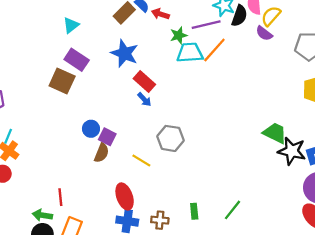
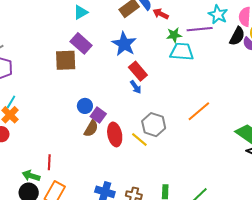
black semicircle: (239, 16) -> (237, 36), moved
orange line: (214, 50) -> (199, 111), moved
brown square: (62, 81) -> (66, 60), turned -35
yellow line: (141, 160) -> (139, 140), moved
red ellipse: (125, 196) -> (115, 134), moved

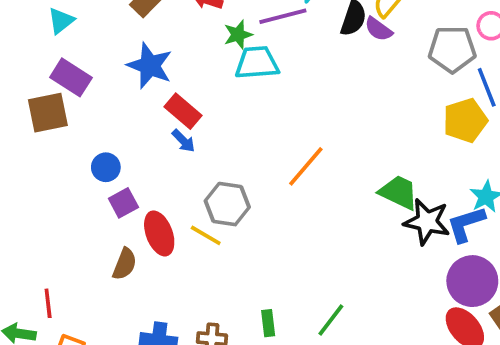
blue circle: (85, 106) -> (106, 167), moved
purple square: (98, 115) -> (123, 203), turned 35
brown semicircle: (91, 129) -> (125, 264), moved

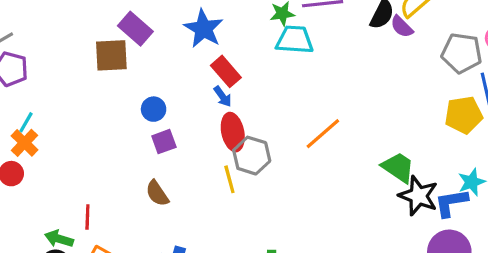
red ellipse: (159, 233) -> (233, 132), moved
yellow line: (206, 235) -> (229, 179), turned 36
brown semicircle: (125, 264) -> (157, 193), turned 116

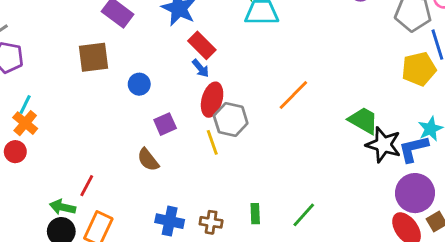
brown square: (111, 55) -> (93, 57), moved
red ellipse: (233, 132) -> (212, 100), turned 32
purple square: (164, 142) -> (165, 124), moved
red line: (87, 217) -> (87, 186), turned 30

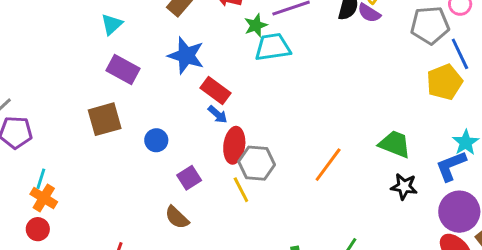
orange line: (293, 95) -> (328, 165), moved
black star: (383, 145) -> (404, 187), moved, size x0.7

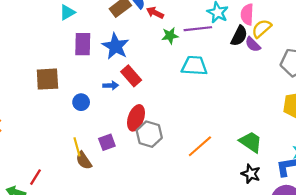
cyan trapezoid: (273, 47) -> (194, 66), moved
purple rectangle: (123, 69) -> (83, 44), moved, turned 50
blue arrow: (218, 114) -> (111, 85), moved, turned -56
purple square: (189, 178) -> (107, 142), moved
yellow line: (241, 190) -> (77, 147), moved

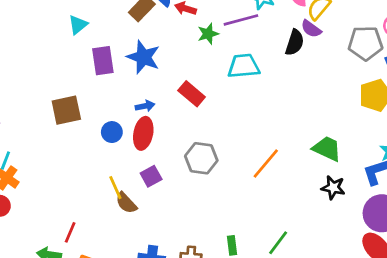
black semicircle: (239, 36) -> (295, 43), moved
red rectangle: (131, 76) -> (192, 94), moved
red ellipse: (136, 118) -> (143, 133), moved

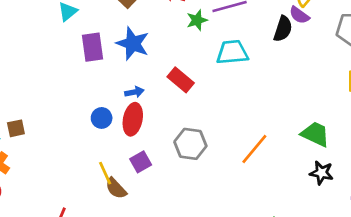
brown square: (66, 110) -> (16, 128), moved, size x0.6

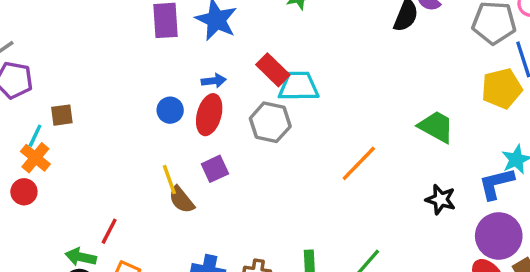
cyan trapezoid: (232, 52) -> (298, 86), moved
green trapezoid: (315, 134) -> (436, 127), moved
gray hexagon: (190, 144) -> (270, 122), moved

